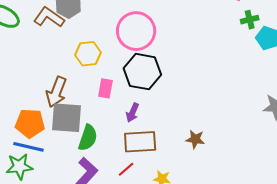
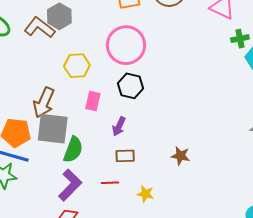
black hexagon: (142, 72) -> (130, 86), size x0.7
brown rectangle: (140, 142) -> (125, 156), size x0.6
red line: (126, 169) -> (110, 183), turned 36

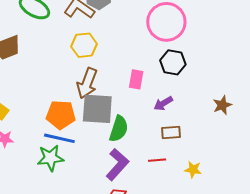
yellow hexagon: (77, 66) -> (84, 45), moved
purple arrow: (119, 126) -> (163, 103), turned 36
brown star: (180, 156) -> (222, 105), moved, turned -30

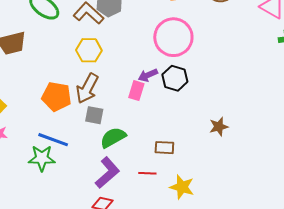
purple arrow: (163, 103) -> (148, 75), moved
gray square: (97, 109) -> (94, 115), size x0.6
orange pentagon: (61, 115) -> (57, 97), moved
green semicircle: (119, 129) -> (113, 137), turned -144
yellow star: (193, 170) -> (182, 187), size x1.4

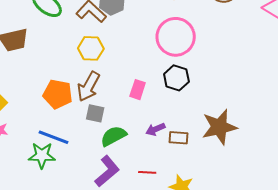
purple arrow: (148, 75) -> (155, 129), moved
brown star: (219, 127) -> (219, 127), size x1.8
brown rectangle: (164, 148) -> (179, 138), moved

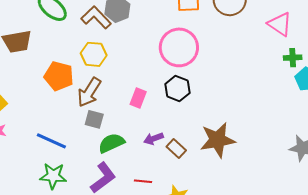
orange pentagon: (58, 94) -> (59, 76), moved
brown rectangle: (179, 138) -> (176, 148), turned 36
green star: (42, 155) -> (53, 176), moved

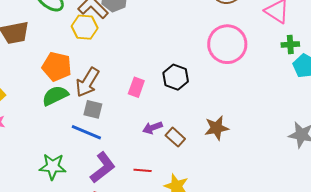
pink circle: (179, 47) -> (227, 44), moved
yellow hexagon: (94, 54) -> (85, 27), moved
brown star: (218, 140) -> (217, 128), size x0.7
blue line: (51, 141) -> (86, 132), moved
green semicircle: (111, 143) -> (55, 96), moved

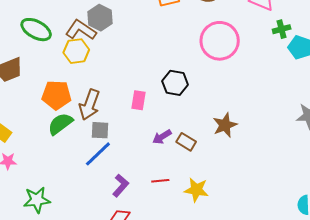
blue line: (86, 132) -> (98, 154), turned -56
green star: (53, 167) -> (37, 200), moved
purple L-shape: (103, 168) -> (121, 186), size x0.7

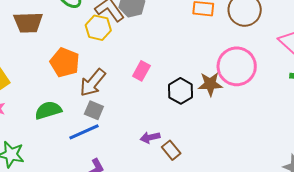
pink rectangle: (138, 100) -> (141, 71), moved
green semicircle: (60, 124) -> (48, 110), moved
brown star: (225, 125) -> (210, 84), moved

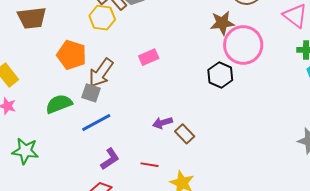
pink rectangle: (141, 71) -> (149, 57), turned 42
brown star: (210, 84) -> (222, 23), moved
black hexagon: (181, 91) -> (220, 75), moved
gray square: (94, 110) -> (91, 93), moved

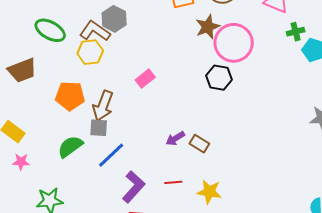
purple L-shape: (110, 159) -> (134, 187), size x1.4

